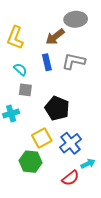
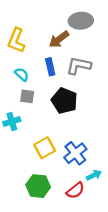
black pentagon: (57, 108) -> (64, 101), moved
green hexagon: (31, 162) -> (38, 186), moved

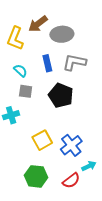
gray ellipse: (81, 21) -> (62, 34), moved
brown arrow: (59, 39) -> (38, 24), moved

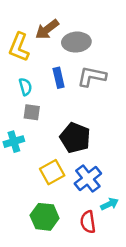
cyan semicircle: (20, 71) -> (25, 87), turned 32
black pentagon: (61, 95) -> (75, 138), moved
red semicircle: (71, 181) -> (88, 222), turned 120

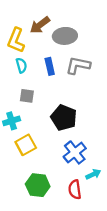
cyan semicircle: (25, 87) -> (21, 65), moved
yellow square: (52, 172) -> (26, 145), moved

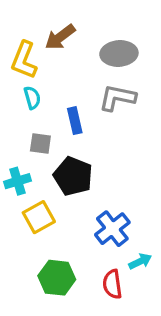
gray ellipse: (65, 36) -> (119, 53), moved
blue rectangle: (50, 66) -> (75, 121), moved
black pentagon: (64, 118) -> (73, 176), moved

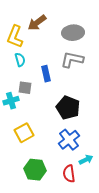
black pentagon: (73, 176) -> (68, 108), moved
cyan cross: (17, 181) -> (11, 101), moved

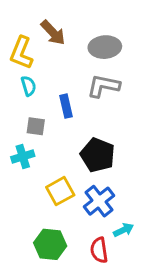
brown arrow: (37, 23) -> (53, 33), turned -96
cyan cross: (11, 101) -> (23, 156), moved
yellow square: (24, 133) -> (60, 191), moved

